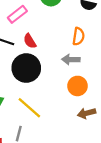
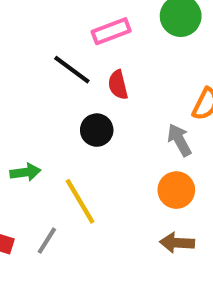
gray arrow: (71, 59) -> (179, 140), turned 42
black circle: (26, 68) -> (97, 130), size x0.6

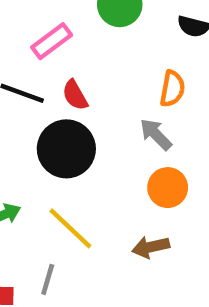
black circle: (97, 130) -> (66, 149), size x1.6
brown arrow: (177, 243) -> (151, 247), moved

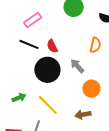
pink rectangle: (52, 41) -> (33, 20), moved
gray arrow: (156, 134) -> (77, 66), moved

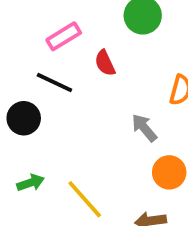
red semicircle: (52, 46) -> (105, 63), moved
black circle: (47, 70) -> (24, 118), moved, size x0.7

